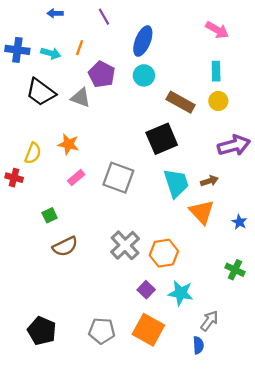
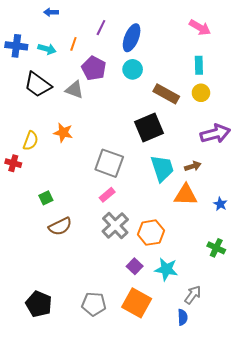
purple line: (104, 17) -> (101, 28), moved, turned 56
pink rectangle: (76, 178) -> (107, 195), moved
orange triangle: (202, 212) -> (186, 195), turned -45

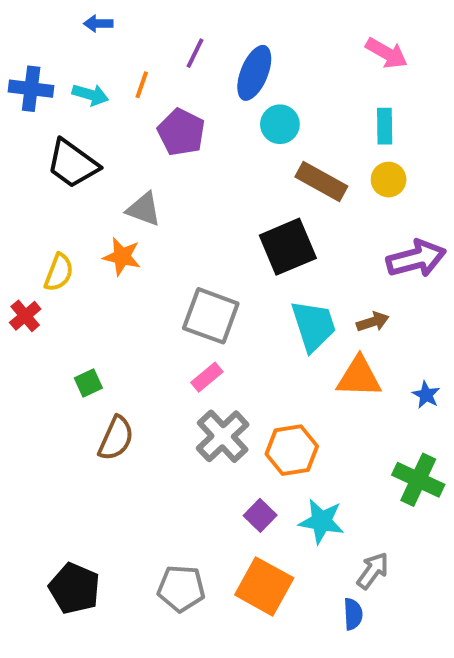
cyan circle: (133, 69) -> (280, 124), moved
gray triangle: (74, 90) -> (144, 209), moved
red cross: (13, 163) -> (25, 316), turned 35
brown semicircle: (60, 226) -> (116, 438), turned -40
green cross: (216, 248) -> (418, 480), size x1.4

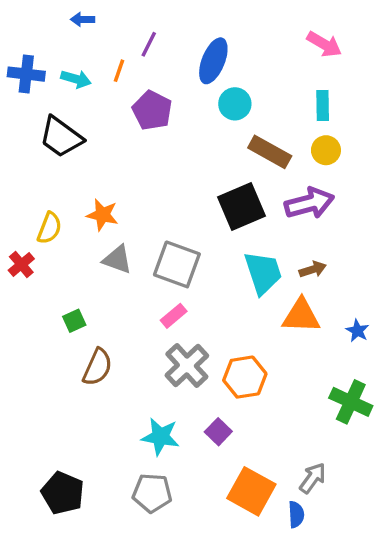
purple line: (195, 53) -> (149, 44), moved
gray triangle: (144, 209) -> (117, 259), moved
purple arrow: (416, 259) -> (309, 203), moved
cyan star: (321, 521) -> (160, 437), moved
orange square: (264, 586) -> (251, 491), moved

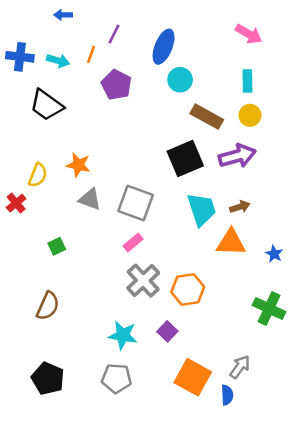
brown semicircle: (97, 367) -> (48, 306), moved

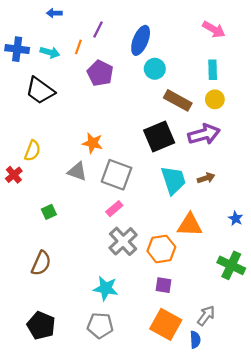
orange star: (78, 165) -> (93, 143), moved
orange triangle: (231, 242) -> (190, 225), moved
purple square: (167, 331) -> (164, 285), moved, turned -35

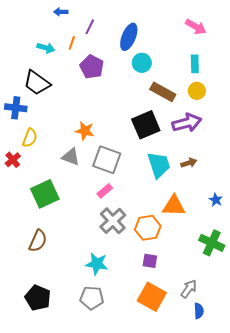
blue arrow: (54, 13) -> (61, 12), moved
blue cross: (17, 49) -> (16, 108), moved
green square: (49, 212) -> (45, 194), size x2.0
blue semicircle: (195, 340) -> (199, 311), moved

